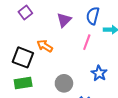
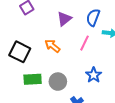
orange arrow: (45, 46) -> (52, 46), moved
green rectangle: (23, 83) -> (33, 79), moved

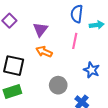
purple triangle: (64, 19) -> (40, 29), moved
green rectangle: (33, 79) -> (12, 92), moved

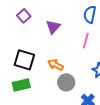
orange arrow: (44, 52) -> (56, 65), moved

